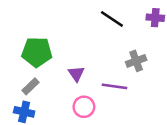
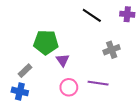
green pentagon: (37, 52) -> (46, 42), moved
purple line: (114, 86) -> (98, 83), moved

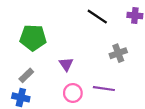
green pentagon: (46, 42) -> (33, 38), moved

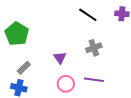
green pentagon: (33, 38) -> (17, 34), moved, turned 30
gray cross: (118, 53) -> (94, 48), moved

